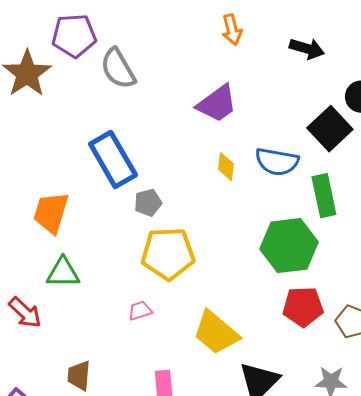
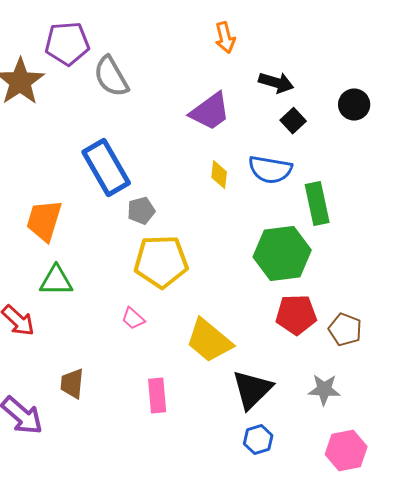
black arrow: (307, 49) -> (276, 83), moved
black square: (330, 129) -> (293, 121), moved, size x0.6
pink trapezoid: (140, 311) -> (133, 319), turned -120

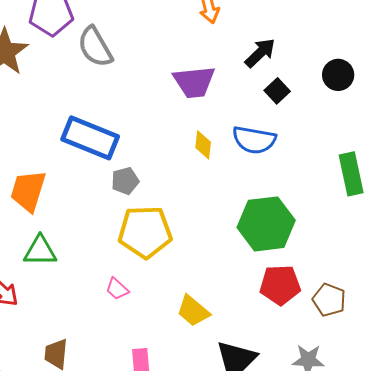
black arrow: (276, 83) -> (260, 53), turned -60
purple trapezoid: (210, 112) -> (194, 82), turned 30
blue rectangle: (106, 168) -> (90, 138), turned -38
green rectangle: (317, 204) -> (351, 174), moved
yellow trapezoid: (209, 341) -> (193, 311), size x0.7

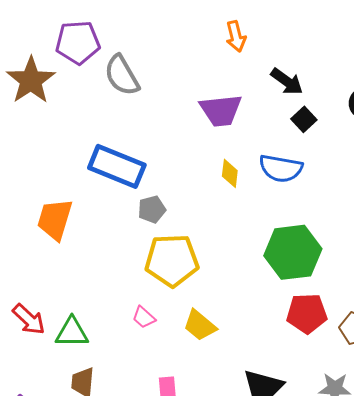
black arrow: (260, 53) -> (287, 81), turned 80
green triangle: (40, 251) -> (72, 332), moved
yellow trapezoid: (193, 311) -> (200, 325), moved

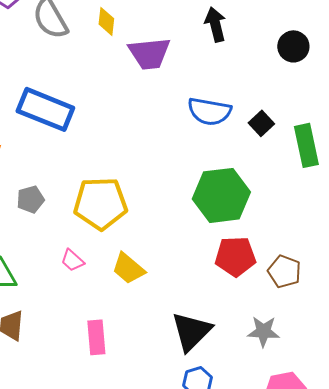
black arrow: (287, 81) -> (215, 24), turned -140
black square: (304, 119) -> (261, 123), moved
yellow diamond: (230, 173) -> (106, 21), moved
gray pentagon: (152, 209) -> (30, 199), moved

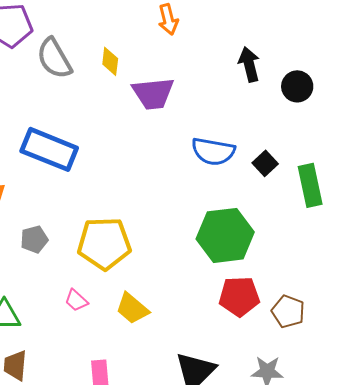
black arrow: (215, 24) -> (249, 64), moved

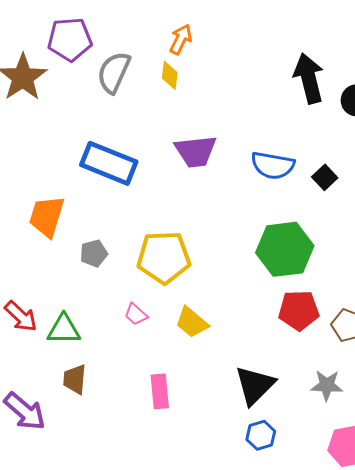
orange arrow: (168, 19) -> (181, 39), moved, turned -140
gray semicircle: (54, 58) -> (114, 72), turned 54
black arrow: (249, 64) -> (309, 78), size x1.4
purple trapezoid: (153, 93) -> (196, 151), moved

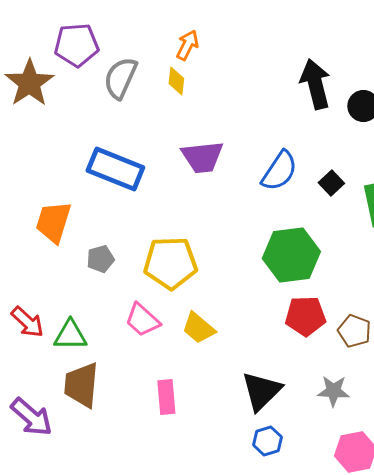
blue semicircle: (273, 165) -> (279, 171), turned -66
pink trapezoid: (136, 314) -> (142, 320), size x1.5
brown trapezoid: (75, 379) -> (81, 385), size x1.5

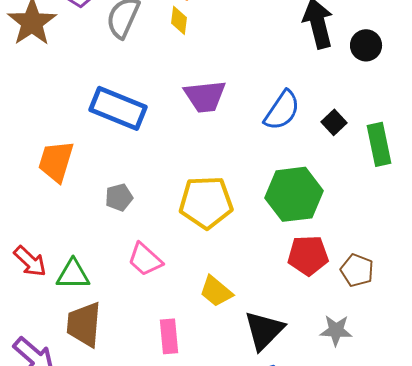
gray pentagon: (100, 259) -> (119, 197), moved
yellow pentagon: (170, 263) -> (206, 202), moved
yellow trapezoid: (198, 328) -> (216, 291), moved

